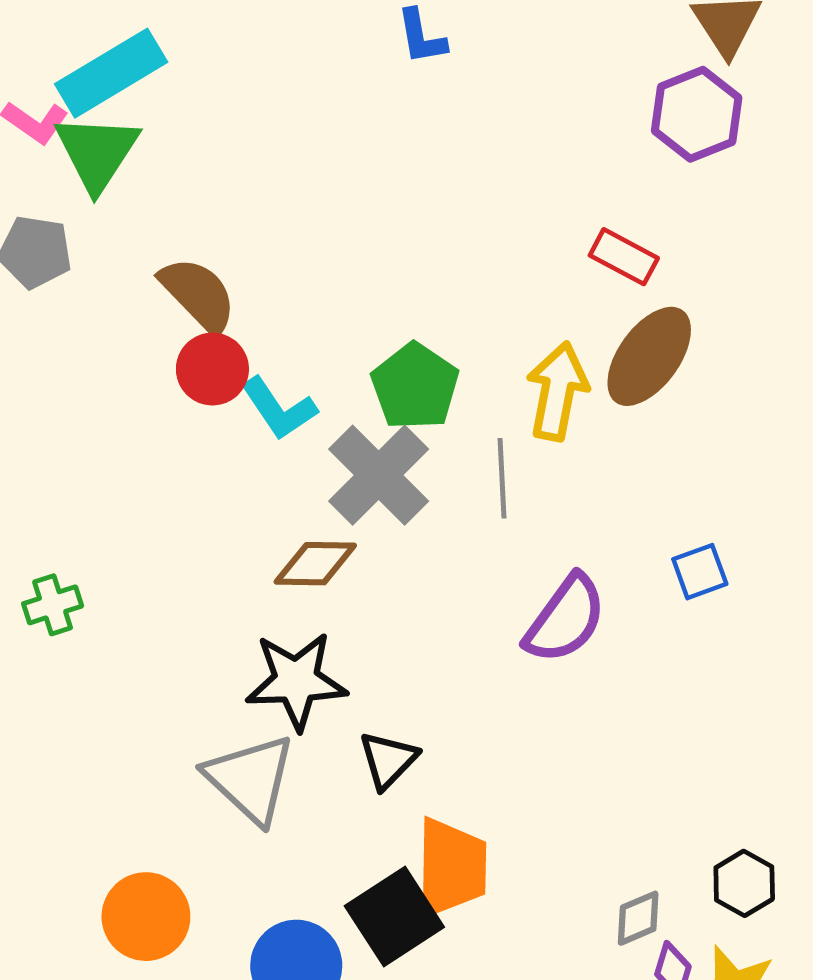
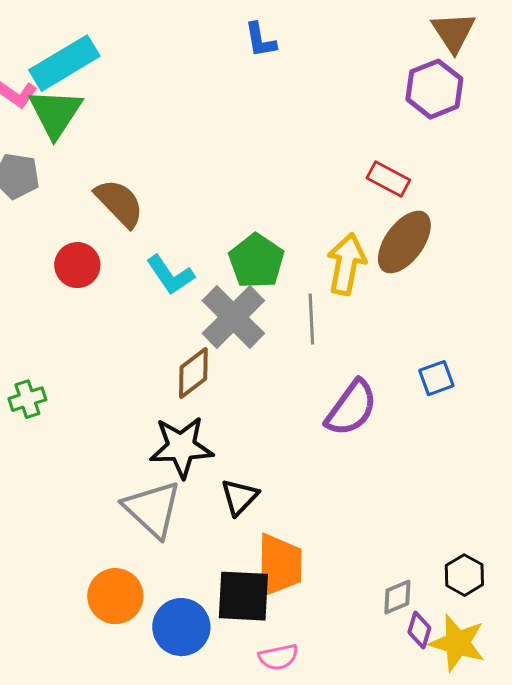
red circle: (212, 369) -> (77, 265), moved
brown diamond: (315, 564) -> (193, 373), turned -38
orange circle: (146, 917) -> (115, 596), moved
black square: (394, 917) -> (243, 596), turned 36

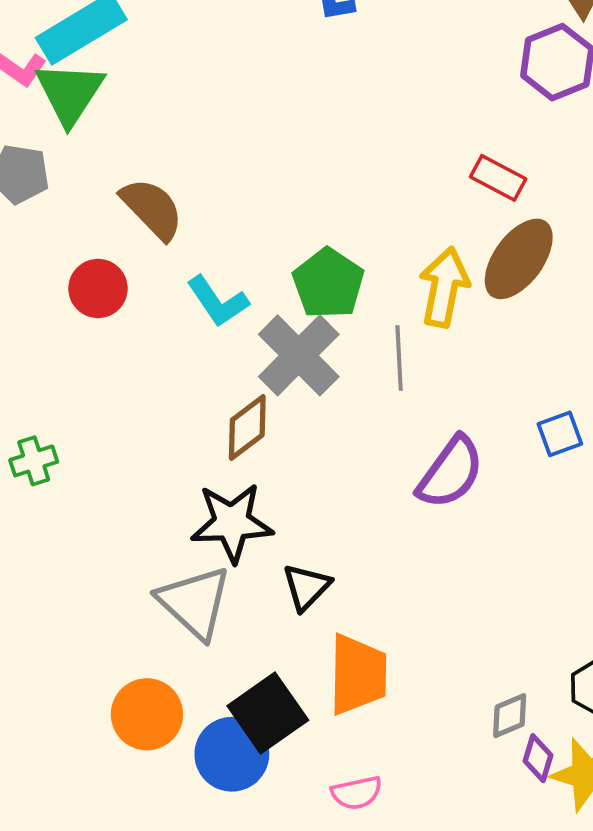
black square: (243, 596) -> (268, 713), moved, turned -38

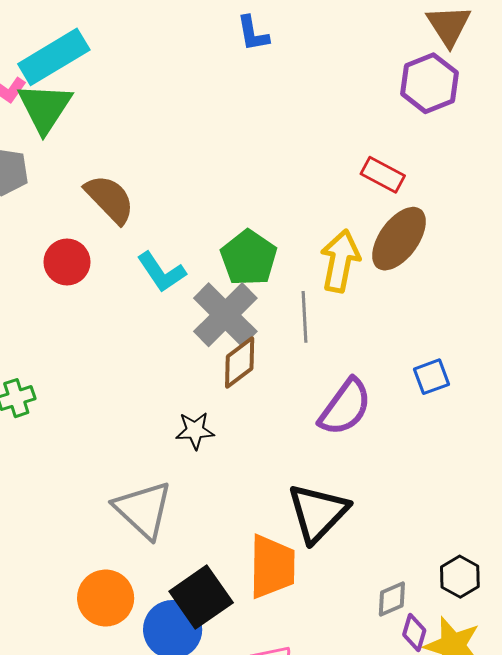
brown diamond: (247, 427) -> (240, 362), moved
black star: (232, 523) -> (195, 431), moved, size x0.6
black triangle: (306, 587) -> (318, 513), moved, size x1.6

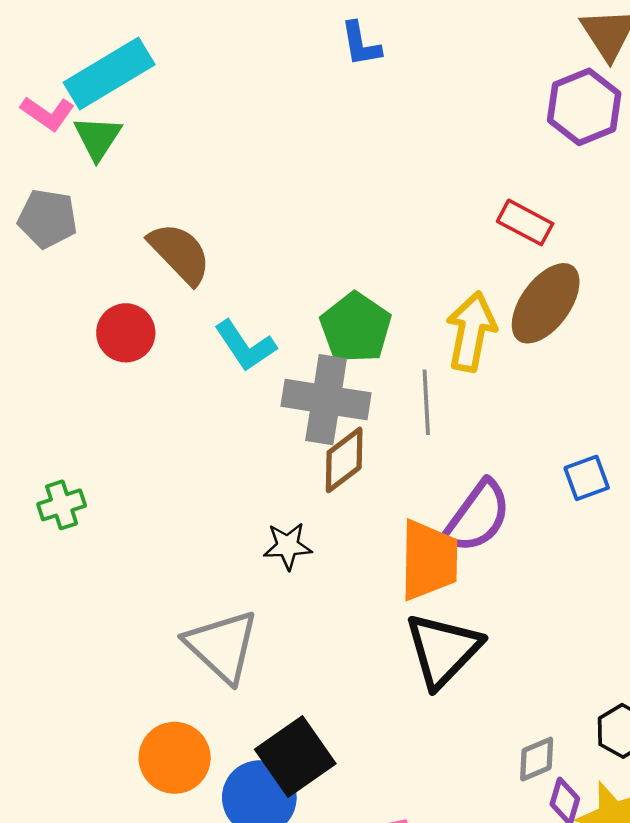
green triangle: (45, 108) -> (98, 138), size x0.7
gray cross: (225, 315) -> (326, 400), turned -36
orange trapezoid: (272, 567) -> (429, 560), moved

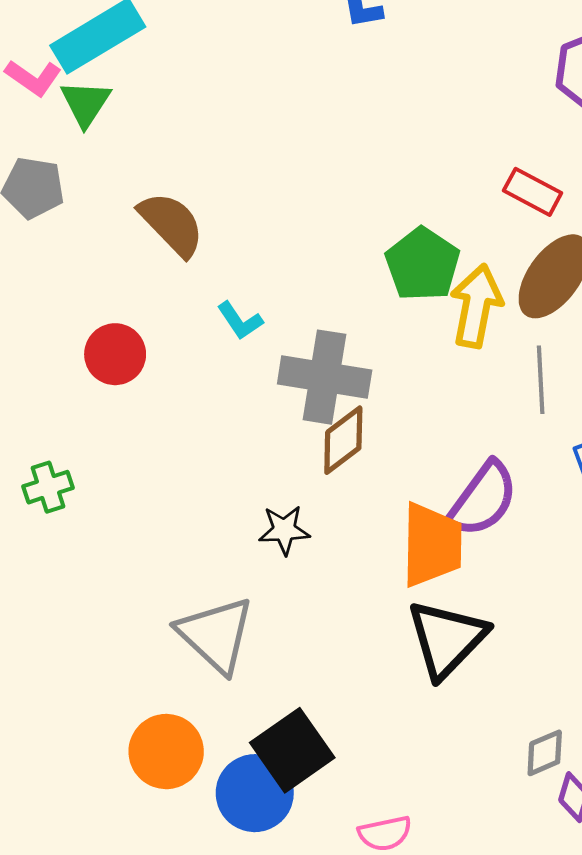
green pentagon: (356, 328) -> (423, 264), moved
red circle: (126, 333) -> (115, 354), moved
cyan L-shape: (245, 346) -> (240, 321), size x0.7
gray line: (426, 402) -> (541, 380), moved

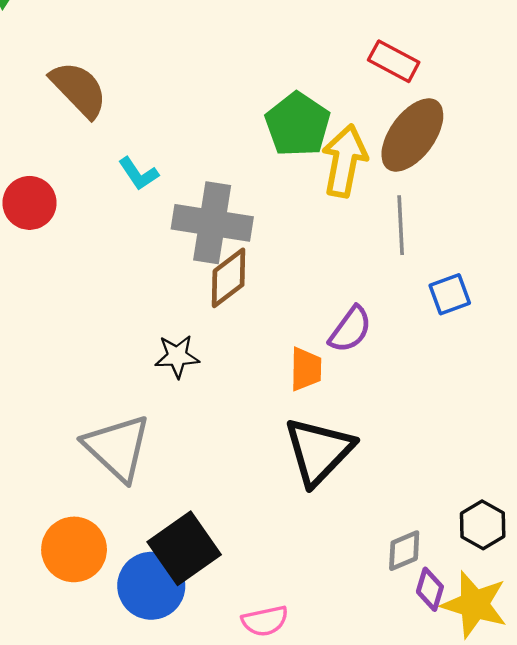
purple semicircle: (483, 499) -> (350, 329), size x0.7
orange trapezoid: (432, 545) -> (306, 369), size x0.6

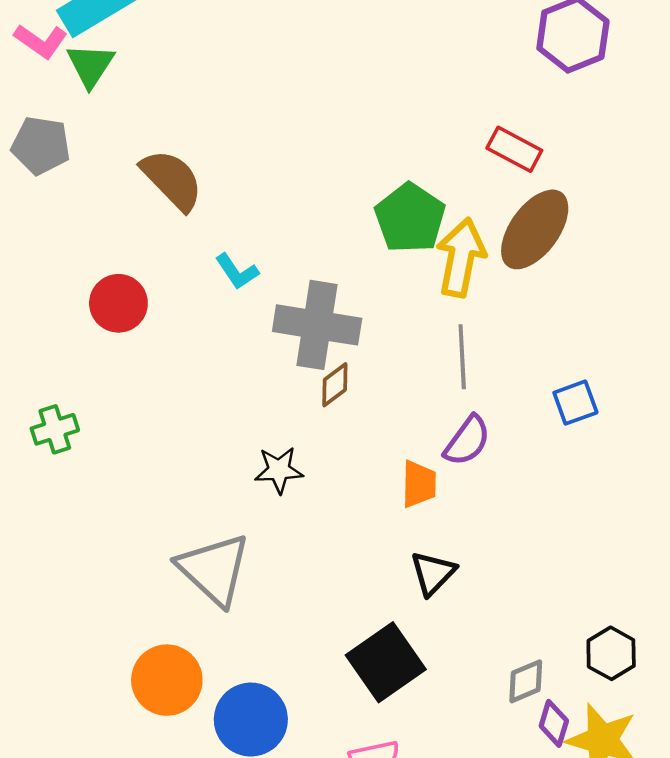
gray line: (401, 225) -> (462, 357), moved
brown diamond: (229, 278) -> (335, 385), size x0.7
black triangle: (319, 451) -> (433, 573), size x0.6
black square: (184, 548) -> (386, 662), moved

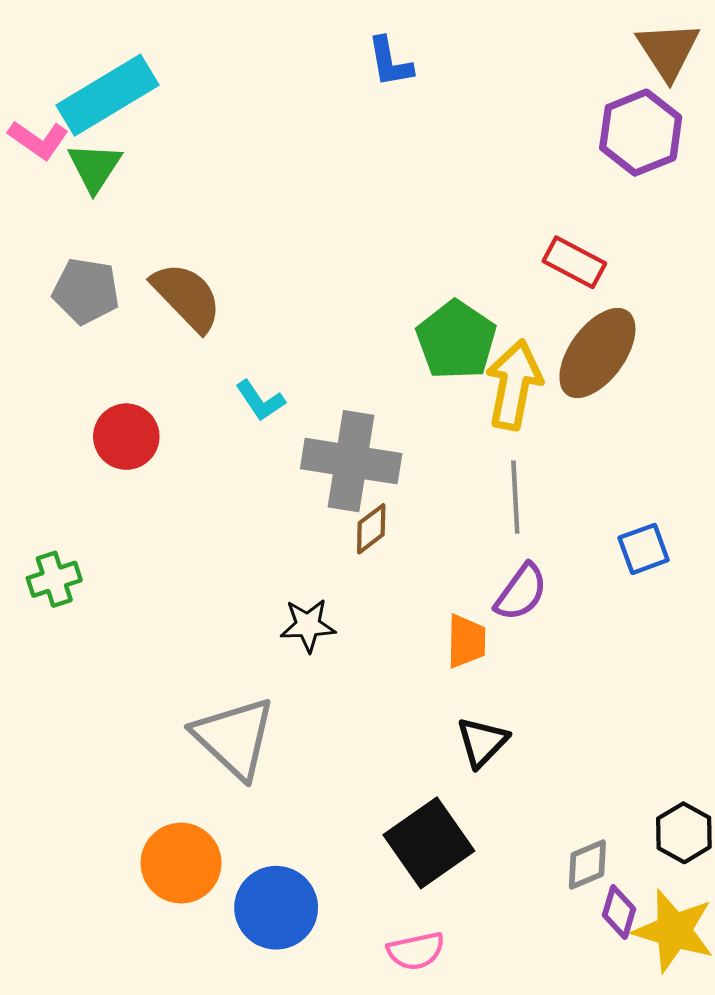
gray pentagon: (41, 145) -> (86, 291), moved

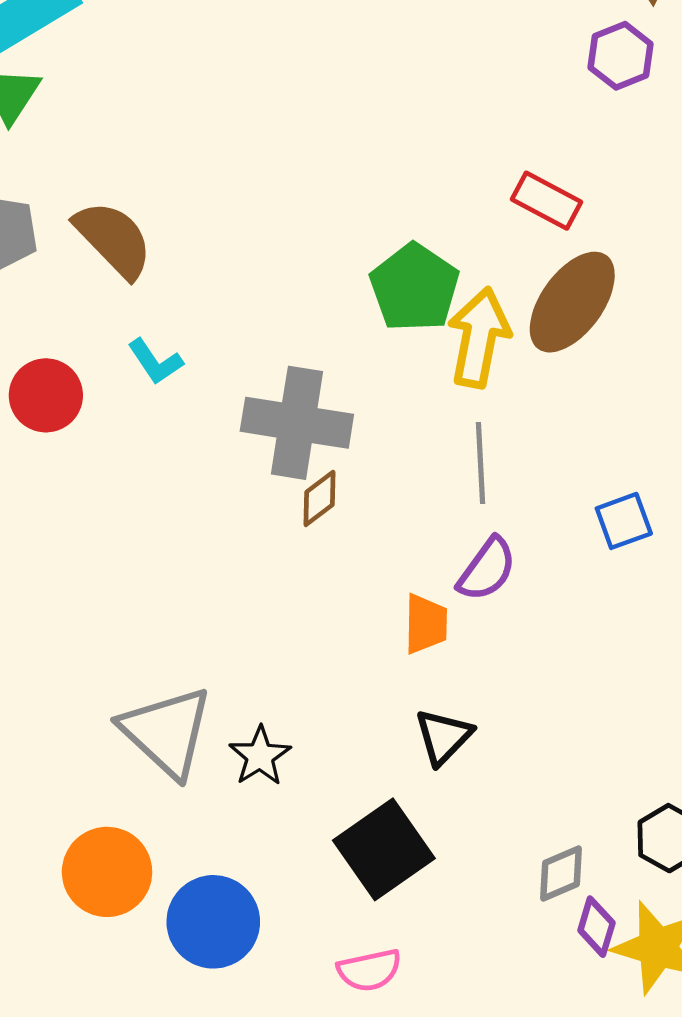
purple hexagon: (641, 133) -> (621, 56), size x0.7
cyan L-shape: (260, 401) -> (155, 362), moved
black star: (308, 625) -> (260, 756), moved, turned -30

